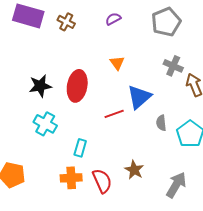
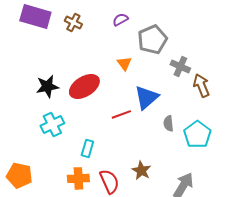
gray pentagon: (166, 22) -> (152, 39), moved
red ellipse: (77, 86) -> (84, 86), turned 48
cyan cross: (45, 124) -> (52, 124), turned 35

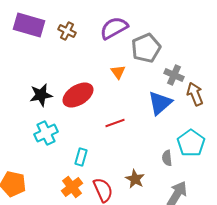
purple semicircle: (120, 19) -> (114, 28), size x1.8
blue triangle: (146, 97) -> (160, 103), moved
gray semicircle: (168, 123) -> (167, 158), moved
orange cross: (78, 178) -> (72, 187), turned -35

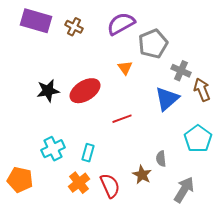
cyan cross: (46, 133) -> (53, 149), moved
gray semicircle: (167, 158) -> (161, 159), moved

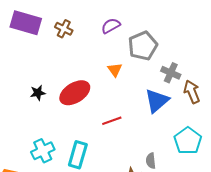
purple semicircle: (121, 24) -> (111, 26), size x0.7
black star: (48, 91) -> (38, 93), size x0.7
cyan rectangle: (88, 153) -> (78, 155), size x1.5

